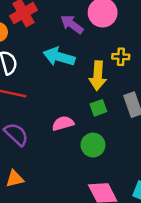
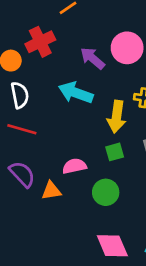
orange triangle: (15, 179) -> (51, 191), moved

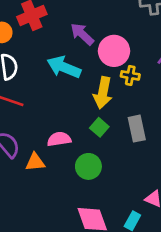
pink circle: (127, 48) -> (114, 51), moved
green square: (115, 152) -> (99, 127), turned -36

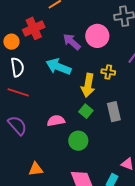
pink circle: (114, 51) -> (97, 36), moved
orange triangle: (35, 162) -> (36, 169), moved

